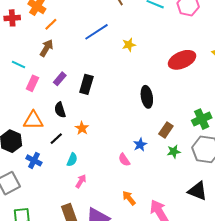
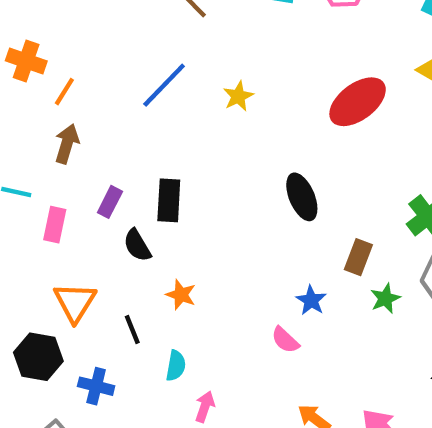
black semicircle: (60, 110) -> (137, 245), moved
orange triangle: (33, 120) -> (75, 302), turned -45
black line: (56, 139) -> (132, 329), turned -56

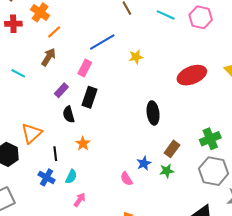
pink rectangle: (55, 225) -> (85, 68), moved
green star: (385, 298) -> (167, 171), moved
blue cross: (96, 386) -> (47, 177), moved

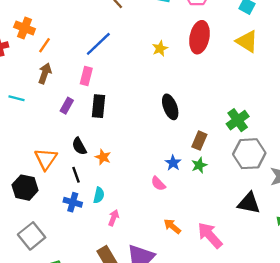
yellow star: (136, 57) -> (160, 48), moved
red ellipse: (192, 75) -> (199, 37), moved, turned -44
black semicircle: (69, 114) -> (79, 146), moved

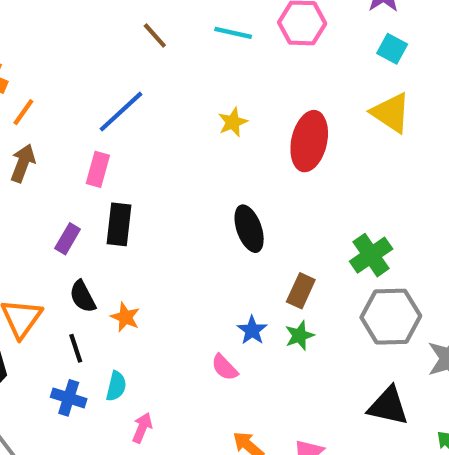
red ellipse: (199, 37) -> (309, 141), moved
purple rectangle: (67, 106) -> (68, 239), moved

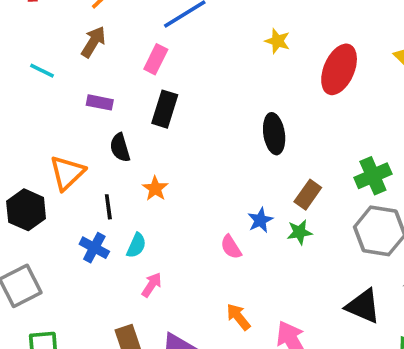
yellow star: (233, 122) -> (277, 41), turned 30
purple rectangle: (68, 239) -> (100, 102), moved, turned 60
black semicircle: (83, 296) -> (120, 148), moved

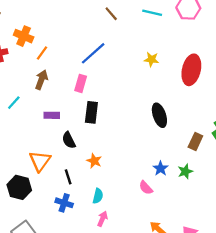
cyan line: (42, 71) -> (14, 103), turned -64
brown rectangle: (308, 195) -> (195, 142), moved
cyan semicircle: (136, 245) -> (98, 196), moved

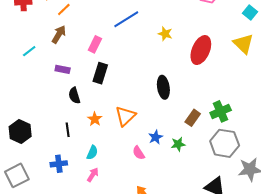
blue line: (93, 53) -> (126, 19), moved
orange triangle: (40, 161) -> (125, 116), moved
blue cross: (64, 203) -> (59, 164), moved, turned -35

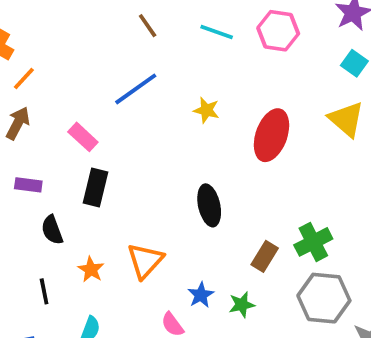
pink rectangle: (95, 44) -> (83, 137), turned -70

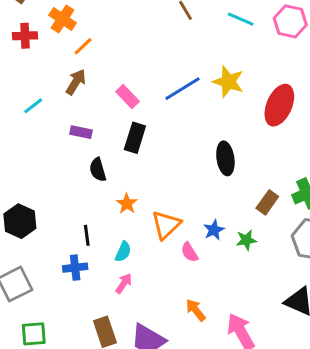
blue line: (136, 89) -> (182, 89), moved
yellow star: (206, 110) -> (228, 82), size x1.5
orange triangle: (145, 261) -> (166, 225), moved
black line: (44, 291) -> (87, 235), moved

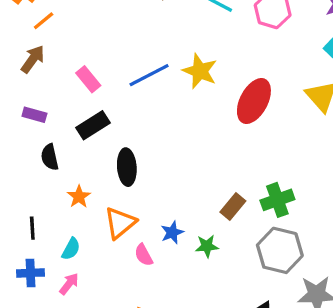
black rectangle: (135, 138) -> (93, 125), turned 36
black ellipse: (225, 158) -> (127, 167), moved
blue cross: (75, 268) -> (31, 273), moved

